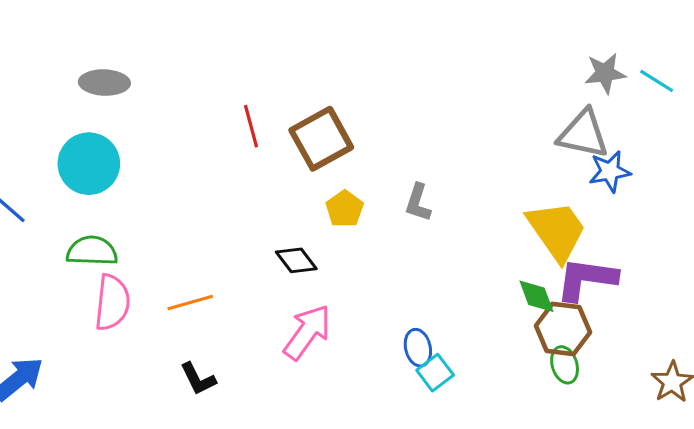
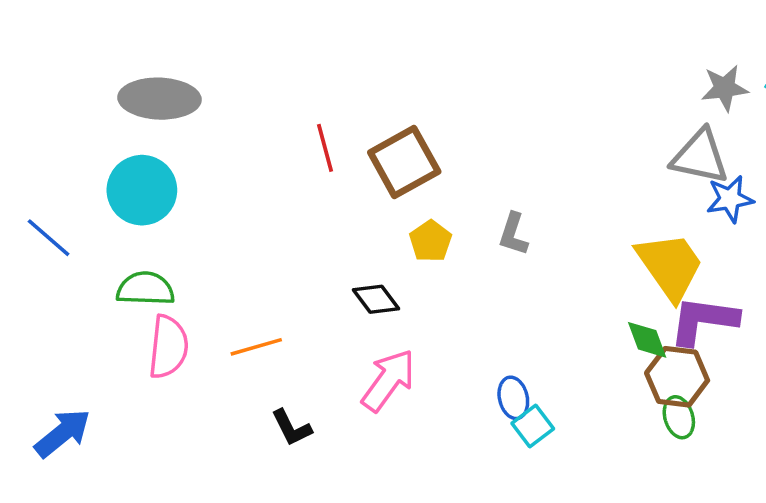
gray ellipse: (104, 83) -> (159, 99), size x1.4
black L-shape: (198, 379) -> (292, 428), moved

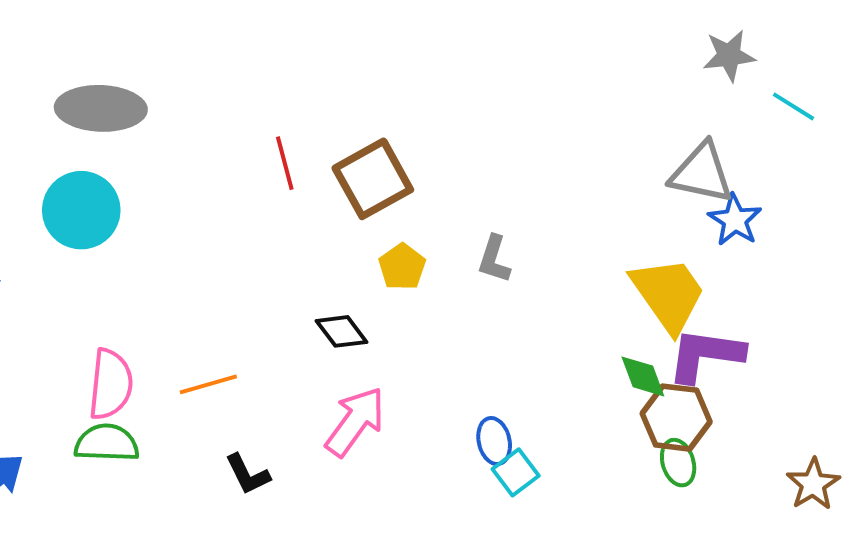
gray star: (725, 88) -> (729, 56), moved
blue star: (730, 199) -> (735, 220), turned -30
green semicircle: (145, 289) -> (107, 443), moved

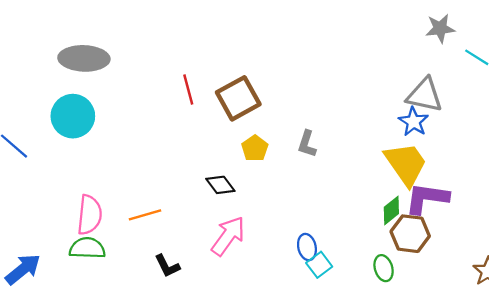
blue star: (735, 220) -> (414, 122), moved
green diamond: (643, 376) -> (391, 210), turned 72
green ellipse: (678, 463) -> (384, 268), moved

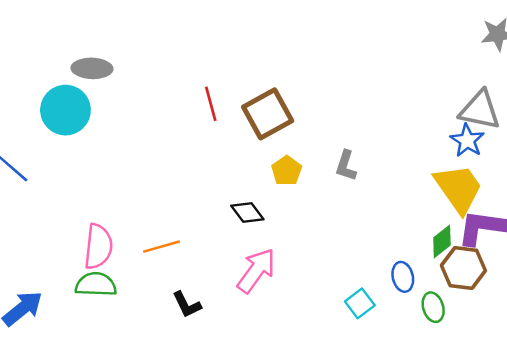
gray ellipse: (84, 58) -> (92, 68), size x0.7
cyan circle: (73, 116) -> (65, 110), moved
blue ellipse: (307, 247) -> (403, 277), moved

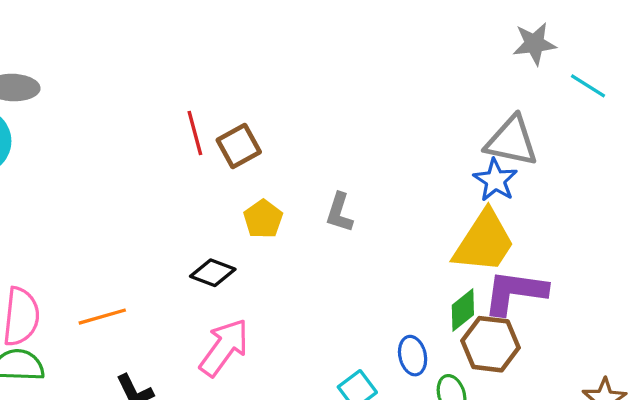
red line: (211, 104) -> (195, 133), moved
brown square: (268, 114) -> (239, 146), size x0.7
yellow trapezoid: (458, 188) -> (484, 242), turned 68
black diamond: (247, 212) -> (213, 273), turned -32

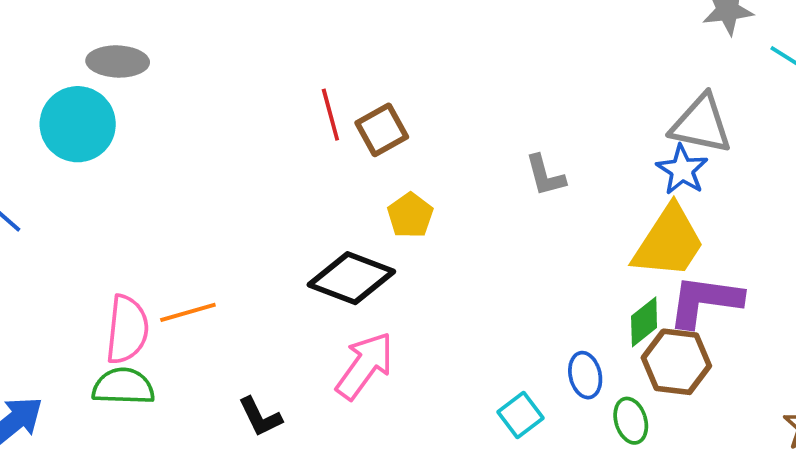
gray L-shape: (339, 213) -> (545, 176), moved, turned -33
black diamond: (213, 273) -> (351, 278), size x1.6
orange line: (102, 317) -> (188, 312), moved

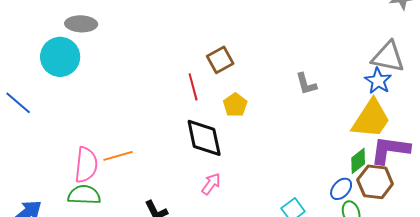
red line: (330, 115) -> (193, 87), moved
black diamond: (351, 278) -> (204, 138), turned 57
pink arrow: (365, 366) -> (211, 184), size x0.6
blue ellipse: (585, 375) -> (341, 189), moved, turned 55

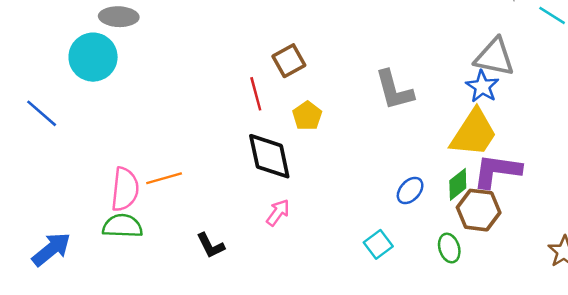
gray L-shape: (306, 84) -> (394, 90), size x1.5
blue ellipse: (341, 189) -> (410, 190), moved

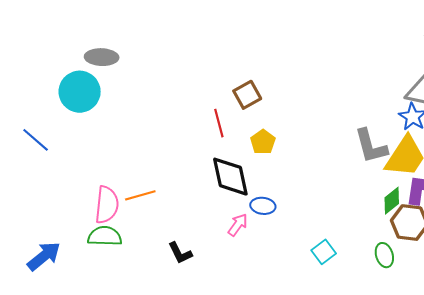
gray L-shape: (394, 90) -> (371, 146), moved
blue ellipse: (410, 190) -> (263, 206), moved, turned 55

